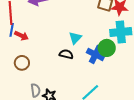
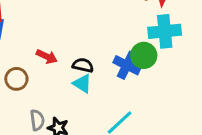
red arrow: (21, 36) -> (47, 57), moved
cyan triangle: (75, 38) -> (82, 84), moved, turned -40

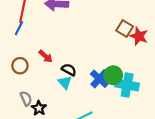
cyan cross: (165, 31) -> (127, 85), moved
gray semicircle: (37, 120) -> (26, 99), turned -32

